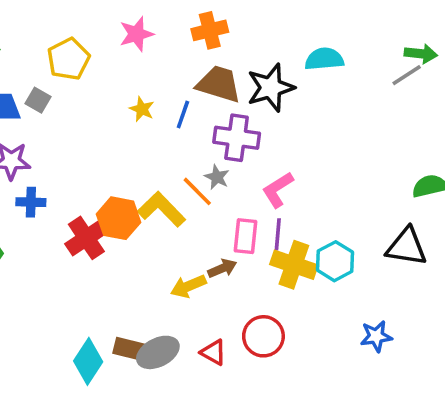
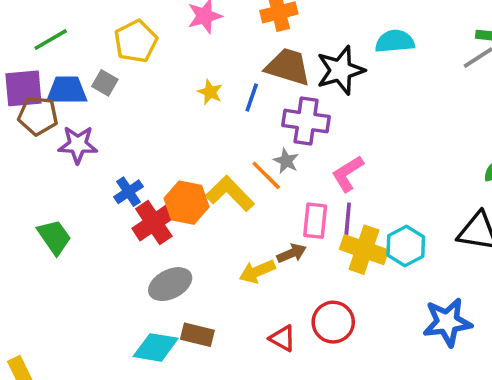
blue cross: (31, 202) -> (129, 192), moved, turned -36
blue star: (376, 336) -> (447, 322), size x1.5
gray ellipse: (158, 352) -> (170, 284), moved
cyan diamond: (88, 361) -> (156, 347), turned 66

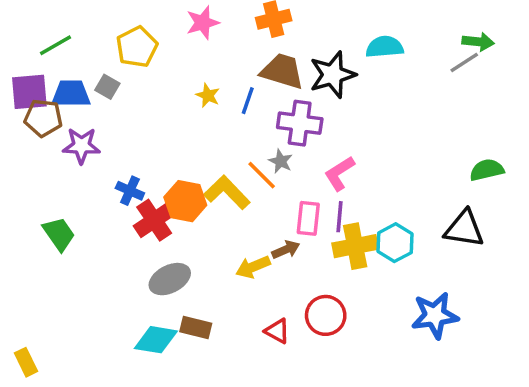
blue cross: (129, 192) -> (130, 191), turned -32
yellow cross: (364, 250) -> (355, 246), turned -30

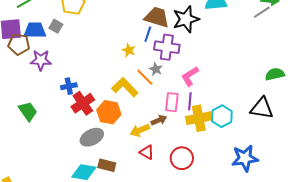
yellow star: (208, 95) -> (129, 50), moved
blue line: (248, 101) -> (148, 34), moved
blue cross: (130, 191) -> (69, 86), turned -35
orange hexagon: (185, 201) -> (109, 112), moved
red triangle: (277, 331) -> (147, 152), moved

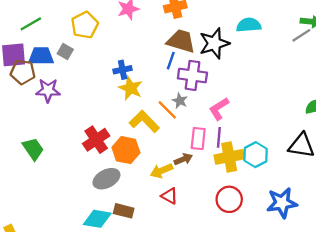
yellow star: (129, 50) -> (131, 88), moved, size x1.5
blue cross: (69, 86) -> (123, 70), moved
red circle: (182, 158) -> (229, 199), moved

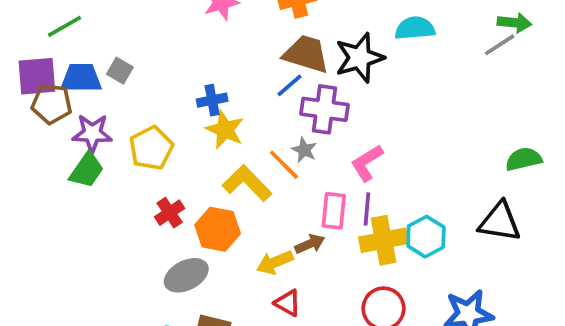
yellow pentagon: (85, 25) -> (151, 148), moved
blue line: (171, 61) -> (289, 85), turned 30
red cross: (96, 140) -> (170, 213), size x0.7
green trapezoid: (33, 149) -> (87, 170), moved, turned 70

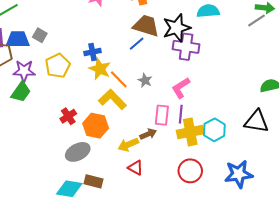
purple cross: (325, 109) -> (186, 47), moved
yellow pentagon: (151, 148) -> (58, 66), moved
orange line: (284, 165) -> (119, 79), moved

